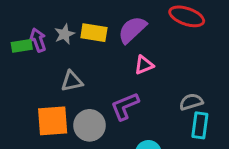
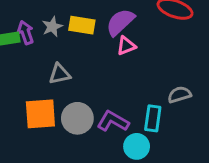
pink triangle: (144, 65) -> (126, 46), moved
purple L-shape: (125, 106) -> (113, 121), moved, turned 52
cyan rectangle: (200, 125) -> (153, 118), moved

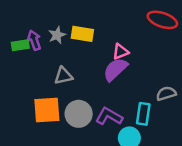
purple semicircle: (120, 22) -> (115, 69), moved

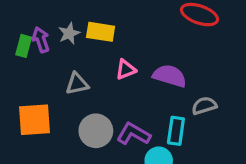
green rectangle: (20, 45) -> (24, 46), turned -66
pink triangle: (120, 52) -> (126, 70), moved
purple semicircle: (115, 69) -> (170, 76), moved, turned 60
orange square: (47, 110) -> (35, 120), moved

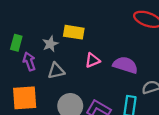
gray star: (69, 33) -> (50, 44), moved
purple arrow: (41, 40) -> (29, 61), moved

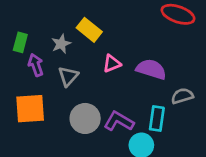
yellow rectangle: (74, 32) -> (89, 30), turned 30
gray triangle: (56, 71) -> (68, 76), turned -36

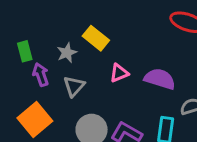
green rectangle: (20, 42) -> (25, 51), turned -30
orange square: (30, 109) -> (35, 120), turned -36

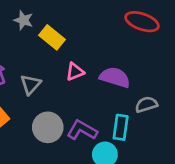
gray star: (67, 53) -> (23, 20), moved, turned -30

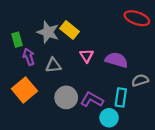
gray star: (23, 20) -> (48, 32), moved, size x1.5
pink triangle: (75, 72) -> (87, 56), turned -40
gray triangle: (31, 84) -> (53, 65), turned 42

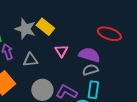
red ellipse: (137, 18) -> (109, 34), moved
gray semicircle: (140, 80) -> (90, 70), moved

